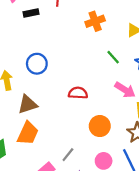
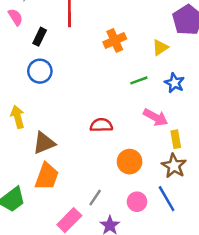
black rectangle: (31, 13) -> (40, 37), turned -48
green line: (113, 57) -> (139, 80), turned -64
blue circle: (37, 64) -> (40, 71), moved

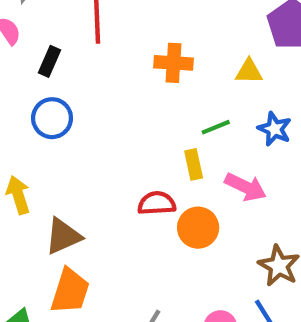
orange cross: (115, 40) -> (173, 63), turned 30
yellow triangle: (160, 47) -> (249, 71), turned 36
yellow rectangle: (176, 139) -> (194, 164), moved
orange circle: (130, 162) -> (198, 228), moved

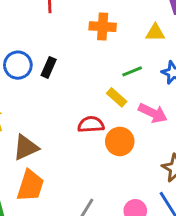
black rectangle: (49, 61) -> (49, 67), moved
yellow rectangle: (194, 164) -> (117, 97), turned -36

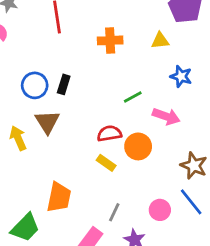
green line: (132, 71) -> (133, 97), moved
yellow rectangle: (117, 97) -> (106, 163), moved
brown triangle: (26, 147) -> (47, 122), moved, turned -32

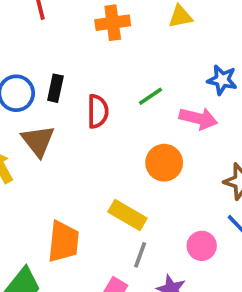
blue star: (181, 76) -> (222, 80), moved
red semicircle: (109, 134) -> (98, 111), moved, turned 105
yellow rectangle: (106, 163) -> (127, 215), moved, size x1.4

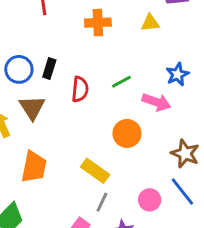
blue star: (222, 80) -> (177, 74), turned 30
orange trapezoid: (63, 242) -> (34, 167), moved

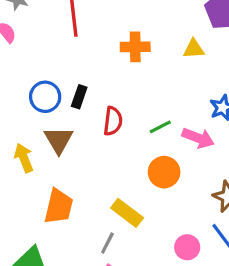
green line: (121, 82) -> (160, 127), moved
gray line: (102, 202) -> (107, 243), moved

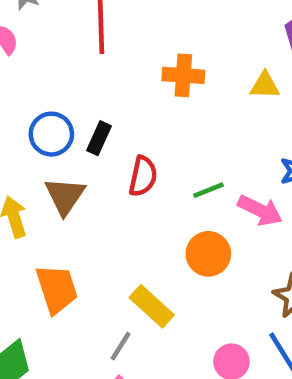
orange trapezoid: (59, 206) -> (57, 289), turned -36

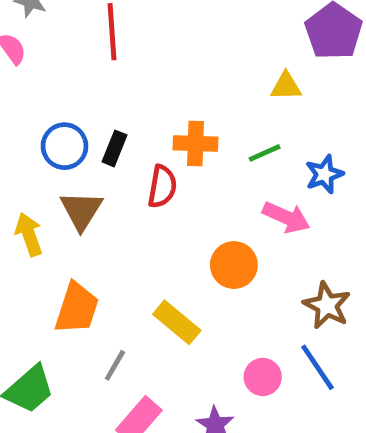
orange cross: (183, 75) -> (196, 144), moved
green line: (208, 190) -> (265, 153), moved
orange trapezoid: (57, 289) -> (77, 308), turned 38
gray line: (121, 346) -> (115, 365), moved

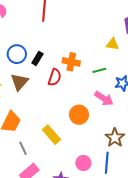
gray line: (115, 365) -> (23, 148), turned -64
blue line: (317, 367) -> (107, 163), turned 30

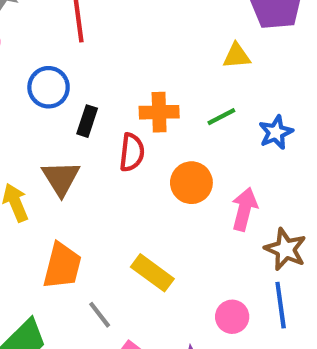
blue circle: (17, 54) -> (49, 87), moved
pink arrow: (104, 98) -> (244, 209), moved, turned -96
orange circle: (79, 115) -> (191, 183), moved

